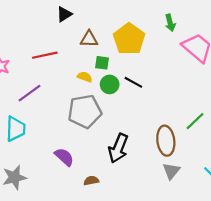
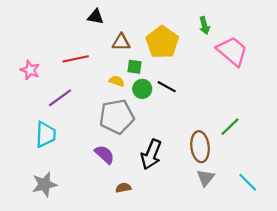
black triangle: (64, 14) -> (96, 17), turned 42
purple semicircle: (64, 157) -> (104, 154), moved

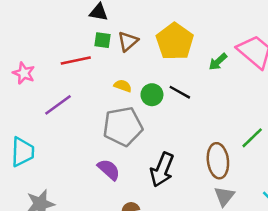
green arrow: (204, 26) -> (218, 62), moved, turned 63
brown triangle: (121, 42) -> (128, 41), turned -42
green square: (134, 67) -> (102, 40), moved
cyan trapezoid: (46, 134) -> (23, 152), moved

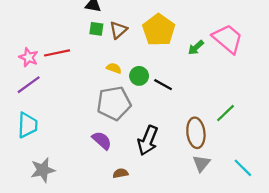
red line: (76, 60) -> (57, 53), moved
black line: (180, 92) -> (163, 85), moved
purple line: (58, 105) -> (29, 85), moved

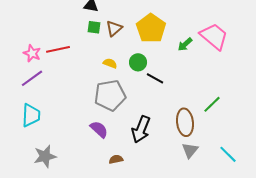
green circle: (139, 76) -> (138, 62), moved

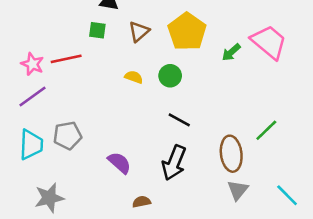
green square: (94, 27) -> (97, 30), moved
black line: (155, 78) -> (179, 120), moved
gray pentagon: (110, 95) -> (67, 135), moved, size x0.7

